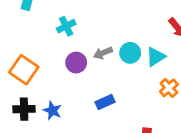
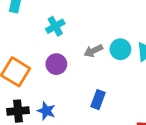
purple circle: (76, 63) -> (56, 64), moved
blue rectangle: (105, 102) -> (98, 100), turned -42

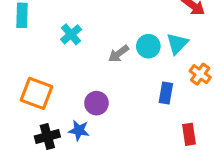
purple circle: (56, 64) -> (96, 103), moved
blue rectangle: (98, 100) -> (166, 93), moved

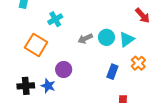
orange square: (36, 93) -> (36, 45), moved

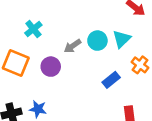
purple circle: (64, 70) -> (51, 67), moved
blue rectangle: (112, 72) -> (111, 80), turned 40

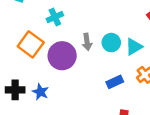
gray arrow: (73, 46) -> (87, 42), turned -77
purple circle: (51, 67) -> (62, 56), size x1.5

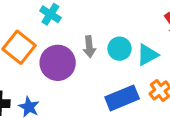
cyan cross: (55, 17) -> (50, 14), turned -35
blue rectangle: (115, 82) -> (122, 98), size x1.5

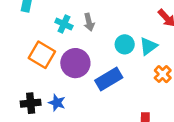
gray arrow: (89, 47) -> (89, 22), moved
blue rectangle: (122, 98) -> (109, 79), moved

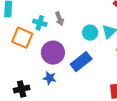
orange square: (42, 55) -> (22, 38), moved
blue star: (57, 103) -> (50, 78), moved

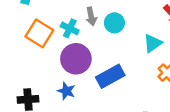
cyan cross: (40, 23) -> (70, 28), moved
cyan circle: (90, 33) -> (114, 23), moved

